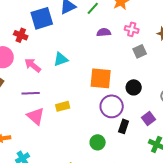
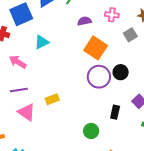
gray square: (140, 51) -> (130, 35), moved
cyan triangle: (61, 59) -> (42, 42), moved
orange square: (101, 78) -> (96, 48), moved, turned 35
purple circle: (112, 106) -> (99, 77), moved

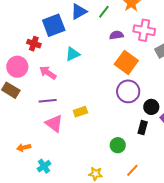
pink cross: (112, 15) -> (144, 30), size x1.5
black circle: (121, 72) -> (151, 107), moved

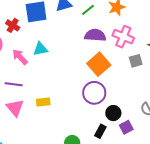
purple semicircle: (116, 35) -> (95, 35), size x1.5
cyan triangle: (73, 54) -> (40, 49), moved

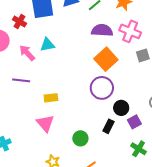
pink triangle: (15, 108) -> (45, 123), moved

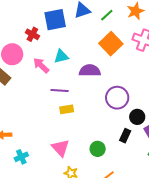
purple semicircle: (102, 30) -> (90, 71), moved
orange square: (106, 59) -> (111, 44), moved
purple line: (21, 80) -> (60, 90), moved
pink triangle: (45, 123) -> (60, 148), moved

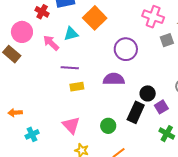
orange square: (111, 44) -> (95, 18), moved
purple semicircle: (90, 71) -> (114, 79), moved
purple circle: (117, 98) -> (126, 49), moved
black rectangle: (125, 136) -> (136, 112), size x1.5

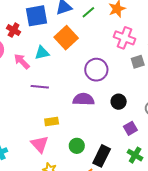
yellow rectangle: (77, 87) -> (52, 122), moved
black circle: (148, 93) -> (119, 102), moved
black rectangle: (136, 112) -> (102, 156), moved

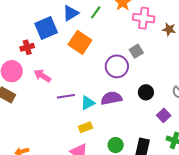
red cross: (14, 30) -> (27, 47), turned -32
pink cross: (124, 38) -> (144, 18), moved
cyan triangle: (42, 53) -> (88, 103), moved
gray square: (138, 62) -> (136, 51), moved

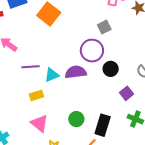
purple circle: (117, 66) -> (92, 51), moved
yellow rectangle: (85, 127) -> (36, 95), moved

